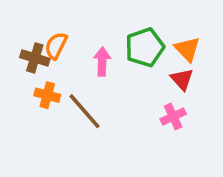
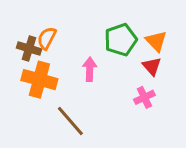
pink arrow: (102, 62) -> (90, 69), moved
orange cross: (47, 95) -> (39, 80), size x1.6
brown line: (84, 111) -> (70, 121), moved

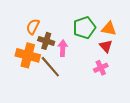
orange triangle: (156, 41) -> (109, 29), turned -35
brown cross: (29, 49) -> (46, 41), moved
brown line: (70, 121) -> (50, 67), moved

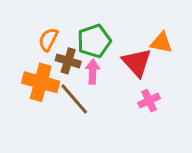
green pentagon: (84, 28) -> (94, 41), moved
red triangle: (106, 46) -> (137, 62), moved, size x1.5

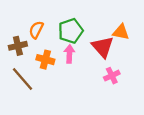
brown cross: (68, 61) -> (18, 46), moved, turned -30
orange cross: (41, 82) -> (45, 60), moved, size x0.7
brown line: (74, 99) -> (22, 79), moved

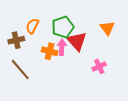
orange triangle: (121, 32) -> (107, 28), turned 42
red triangle: (103, 47) -> (77, 41), moved
orange cross: (45, 60) -> (50, 51), moved

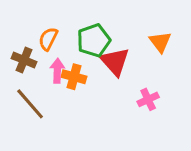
brown cross: (16, 40) -> (24, 60), turned 35
pink arrow: (62, 47) -> (57, 71), moved

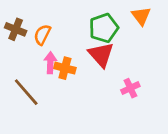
green pentagon: (94, 40) -> (104, 28), moved
orange triangle: (160, 42) -> (141, 16), moved
brown cross: (24, 60) -> (16, 29), moved

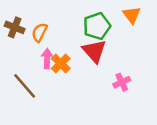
orange cross: (65, 68) -> (61, 63), turned 30

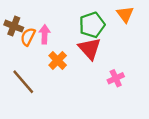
orange semicircle: (40, 32) -> (28, 37), moved
pink arrow: (47, 58) -> (45, 34), moved

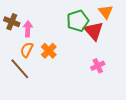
pink arrow: (45, 34) -> (28, 29), moved
orange semicircle: (28, 37) -> (27, 50), moved
red triangle: (90, 49) -> (94, 31), moved

